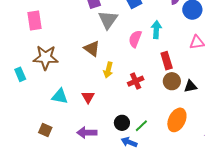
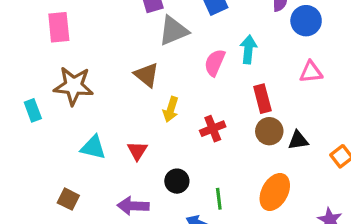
gray triangle: (108, 20) -> (173, 31), turned 30
black circle: (122, 123) -> (177, 181), moved
green line: (141, 126) -> (219, 199), turned -56

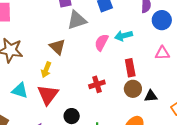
cyan arrow: (248, 49) -> (124, 36), turned -114
yellow arrow: (171, 109) -> (46, 70), moved
red triangle: (137, 151) -> (48, 95), size x1.6

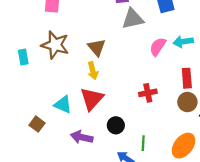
brown triangle: (57, 47) -> (97, 47), moved
yellow arrow: (46, 70) -> (93, 71), turned -42
cyan triangle: (20, 90) -> (63, 105), moved

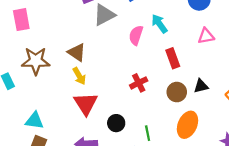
cyan arrow: (183, 42) -> (159, 24), turned 78
brown circle: (187, 102) -> (177, 92), moved
cyan triangle: (63, 105) -> (34, 121), moved

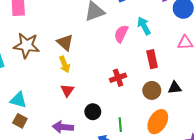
red triangle: (86, 104) -> (67, 90), size x0.6

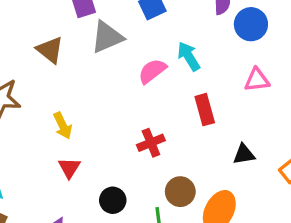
pink semicircle: (121, 34) -> (152, 71), turned 30
brown triangle: (65, 42) -> (50, 50), moved
brown circle: (152, 90) -> (180, 192), moved

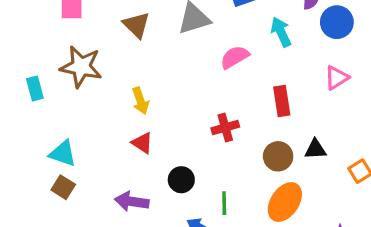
cyan arrow: (189, 56) -> (281, 32), moved
pink triangle: (257, 80) -> (337, 78), turned -32
red triangle: (69, 168) -> (142, 143), turned -35
brown circle: (180, 192) -> (278, 156), moved

